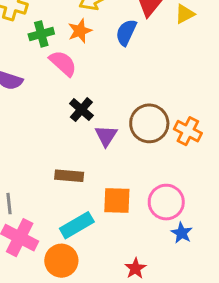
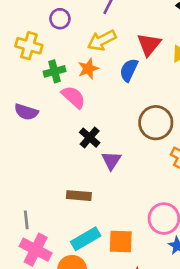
brown circle: (149, 123) -> (156, 123), moved
orange square: (117, 201) -> (121, 241), moved

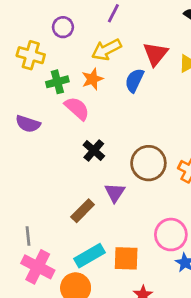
brown circle: (156, 123) -> (148, 163), moved
purple triangle: (111, 160) -> (115, 193), moved
brown rectangle: (79, 196) -> (83, 211), turned -50

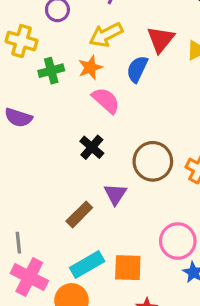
pink semicircle: (77, 108) -> (106, 100), moved

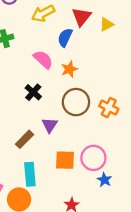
orange star: (90, 68) -> (69, 69), moved
cyan rectangle: (87, 264) -> (30, 174), turned -65
orange square: (128, 268) -> (65, 160), moved

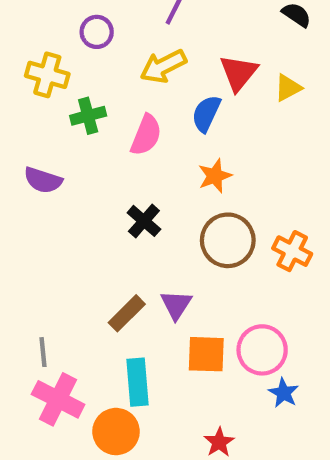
pink semicircle: (43, 59) -> (146, 135), moved, turned 70
purple triangle: (50, 125) -> (176, 305), moved

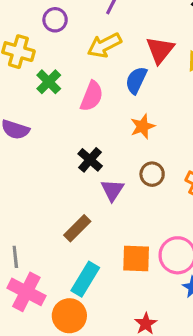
green cross: (88, 116) -> (49, 82), turned -30
brown circle: (228, 240) -> (152, 174), size x0.6
purple triangle: (176, 305) -> (112, 190), moved
cyan rectangle: (137, 382) -> (85, 279), turned 36

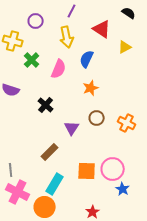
yellow arrow: (104, 45) -> (67, 37), turned -75
red triangle: (160, 50) -> (102, 29), moved, turned -36
black cross: (90, 160) -> (46, 105), moved

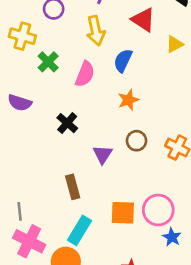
brown rectangle: (50, 152) -> (73, 187), turned -60

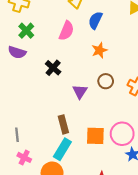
green cross: (48, 62) -> (26, 31), moved
brown rectangle: (73, 187) -> (63, 124), moved
pink cross: (29, 241) -> (24, 157), size x0.6

